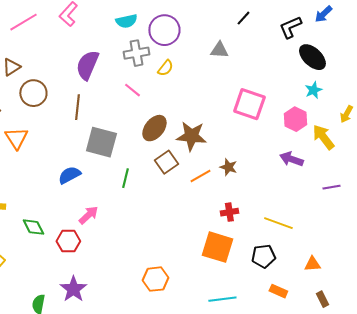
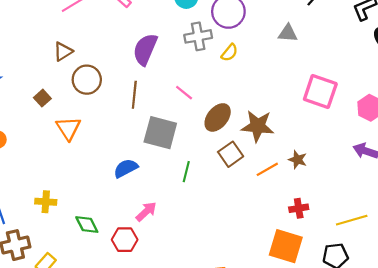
pink line: (132, 90) -> (184, 93), moved
yellow line: (278, 223) -> (352, 220), turned -36

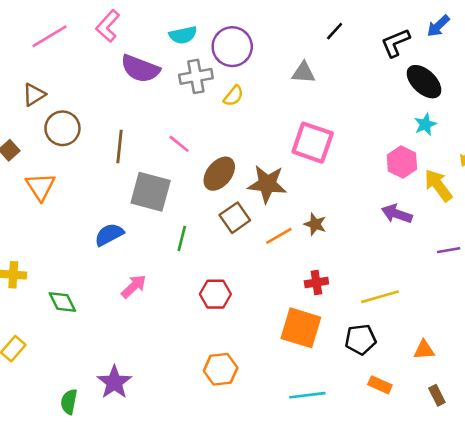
purple semicircle: (145, 49) -> (140, 69), moved, turned -92
pink square: (320, 92) -> (313, 143), moved
red hexagon: (125, 240) -> (215, 294), moved

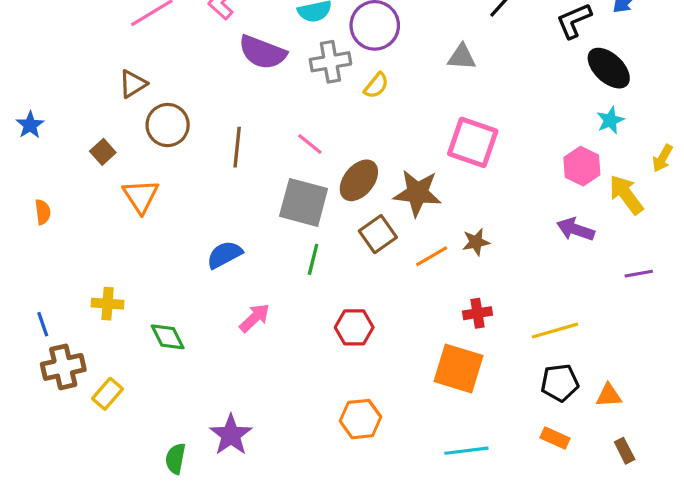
gray square: (151, 192) -> (304, 202), moved
brown star: (315, 224) -> (476, 242), turned -30
black pentagon: (360, 340) -> (560, 383), moved

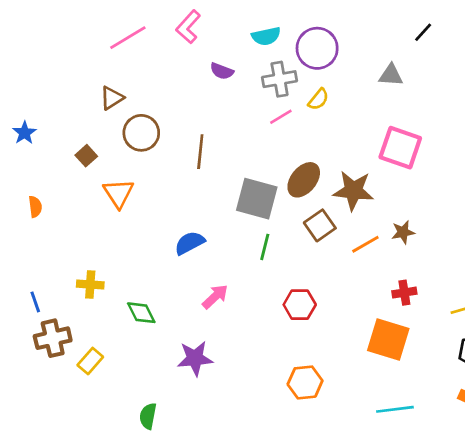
purple semicircle: (262, 52) -> (222, 71), size x0.6
pink line: (310, 144) -> (281, 117), moved, turned -70
purple star: (231, 435) -> (195, 358), moved, turned 30

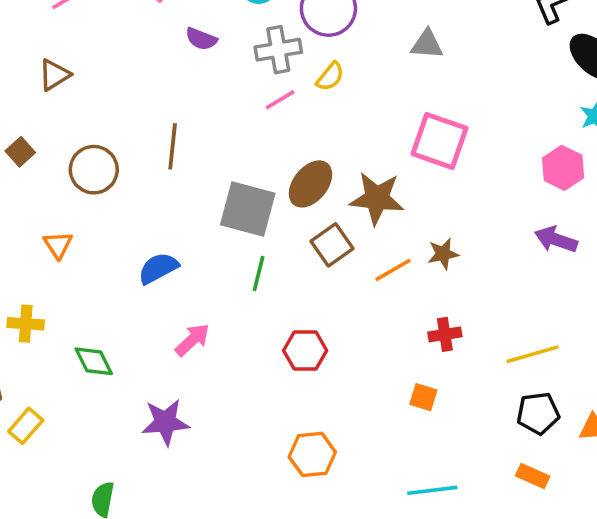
brown circle: (141, 133) -> (94, 170), moved
orange triangle: (118, 193) -> (58, 245), moved, size x0.7
orange square: (388, 340) -> (423, 397), size x0.5

